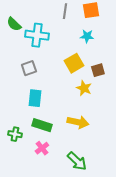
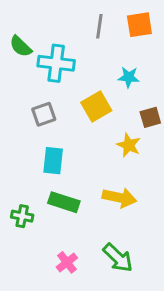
cyan star: (87, 36) -> (129, 77), moved
yellow square: (74, 63) -> (96, 107), moved
pink cross: (42, 148) -> (67, 262), moved

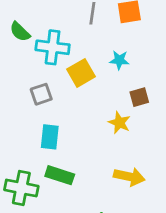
yellow square: (96, 107) -> (81, 73), moved
yellow arrow: (119, 198) -> (129, 177), moved
green cross: (22, 216) -> (21, 188), size x1.6

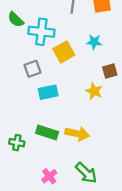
cyan rectangle: (50, 137) -> (48, 92), moved, turned 72
yellow arrow: (129, 177) -> (77, 134), moved
green cross: (21, 188) -> (17, 143), size x0.6

